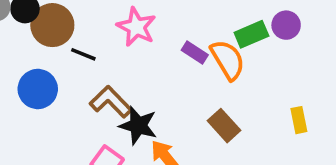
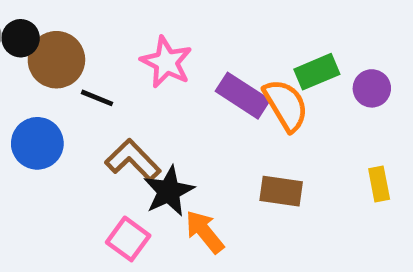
purple circle: (286, 25) -> (372, 88), moved
purple rectangle: (195, 52) -> (243, 96), size x1.5
black star: (138, 126) -> (169, 191), turned 30
brown rectangle: (224, 126) -> (281, 191), turned -40

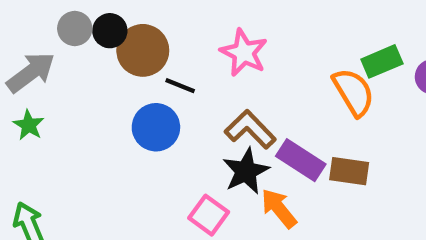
purple rectangle: (243, 96) -> (301, 160), moved
blue circle: (37, 143) -> (156, 127), moved
brown L-shape: (133, 160) -> (250, 129), moved

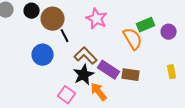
black circle: (110, 31) -> (32, 11), moved
brown circle: (143, 50) -> (53, 19), moved
pink star: (244, 53) -> (97, 19), moved
black line: (180, 86) -> (65, 36), moved, turned 40

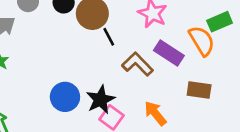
blue circle: (43, 55) -> (65, 97), moved
purple rectangle: (109, 70) -> (169, 53), moved
black star: (84, 75) -> (101, 100), moved

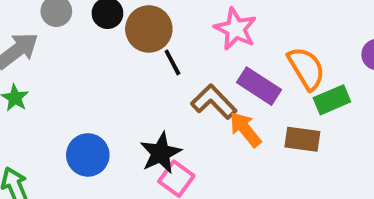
green rectangle: (220, 22) -> (332, 100), moved
blue circle: (65, 97) -> (88, 155), moved
orange arrow: (155, 113) -> (245, 129), moved

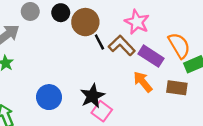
brown L-shape: (214, 102) -> (122, 45), moved

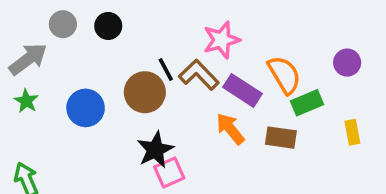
brown circle: (85, 22) -> (145, 92), moved
pink star: (137, 22) -> (222, 40), turned 30
blue circle: (49, 97) -> (86, 108), moved
pink square: (102, 111) -> (169, 172), turned 30

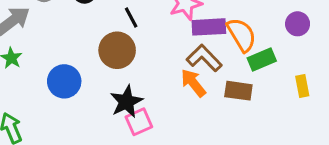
black line: (166, 70) -> (131, 18), moved
brown L-shape: (199, 75) -> (204, 58), moved
purple rectangle: (242, 90) -> (209, 27), moved, turned -36
blue circle: (86, 108) -> (64, 81), moved

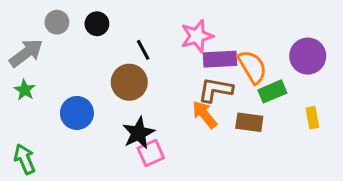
purple circle: (298, 24) -> (308, 56), size x1.5
brown L-shape: (204, 58) -> (215, 90), turned -36

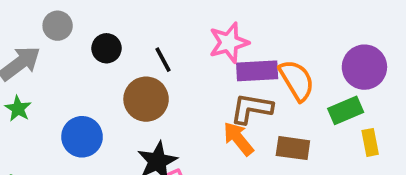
black circle: (97, 24) -> (107, 48), moved
green rectangle: (272, 91) -> (346, 110), moved

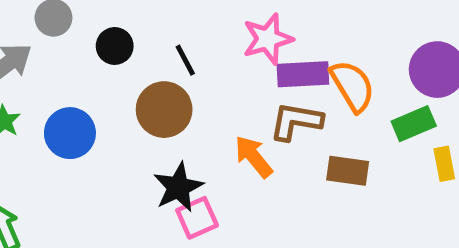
blue circle: (82, 137) -> (70, 133), moved
orange arrow: (238, 139) -> (254, 157), moved

